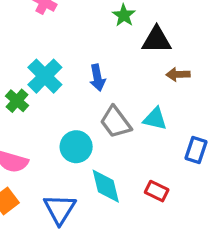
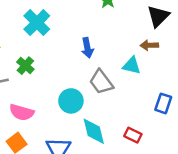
black triangle: (157, 40) -> (158, 16), moved, turned -45
cyan cross: (45, 76) -> (37, 23), moved
cyan triangle: (155, 119) -> (132, 66), moved

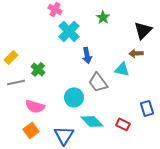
cyan cross: (37, 23) -> (69, 31), moved
blue rectangle: (163, 103) -> (147, 108), moved, turned -35
cyan diamond: (94, 131) -> (92, 121), turned -30

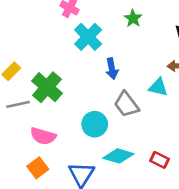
green cross: (38, 69) -> (47, 87), size x1.6
cyan diamond: (92, 121) -> (118, 156), turned -30

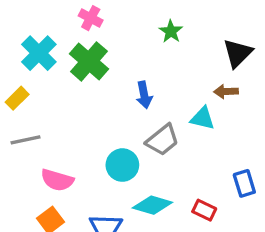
cyan cross: (88, 37) -> (39, 53), moved
green cross: (47, 87) -> (89, 61), moved
gray trapezoid: (126, 104) -> (162, 140), turned -92

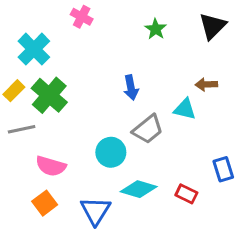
black triangle: (238, 53) -> (212, 26), moved
green cross: (89, 61) -> (49, 95), moved

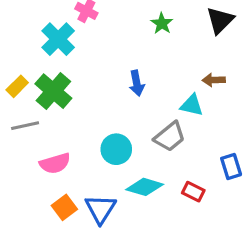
cyan cross: (34, 49) -> (58, 39), moved
gray trapezoid: (148, 129) -> (170, 137), moved
pink semicircle: (51, 166) -> (55, 163), turned -32
orange square: (45, 203) -> (64, 207), moved

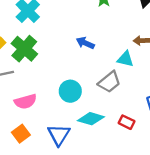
blue arrow: (137, 83) -> (85, 43), turned 126
orange square: (64, 207) -> (21, 134), moved

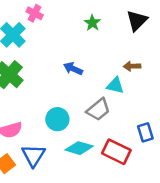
red rectangle: (127, 122) -> (116, 152), size x1.6
blue triangle: (59, 135) -> (33, 155), moved

